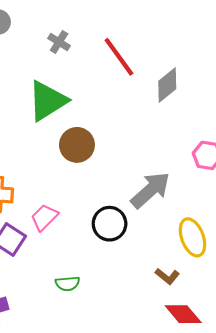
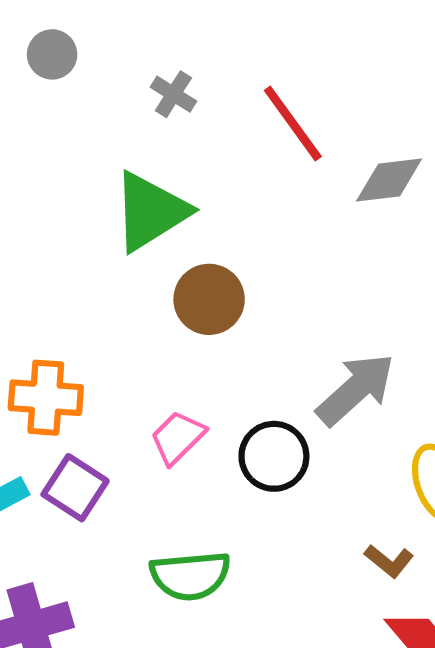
gray diamond: (167, 85) -> (389, 180), turned 32
pink trapezoid: (44, 217) -> (178, 437), moved
green semicircle: (67, 284) -> (190, 576), size x1.6

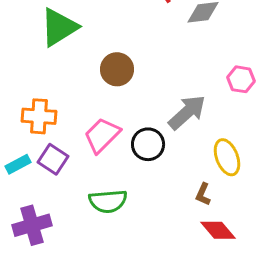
green triangle: (150, 211) -> (59, 27), moved
pink trapezoid: (178, 437) -> (102, 135), size x1.4
brown L-shape: (389, 561) -> (203, 194), turned 75

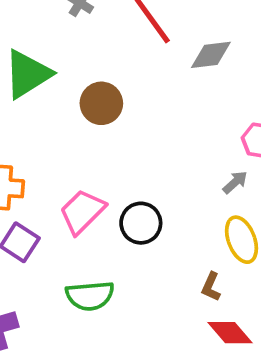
brown circle: (117, 69) -> (101, 103), moved
gray arrow: (187, 112) -> (235, 182), moved, size x0.5

